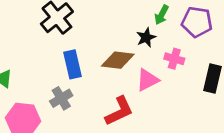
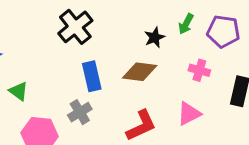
black star: (146, 38) -> (155, 37), moved
pink triangle: (147, 80) -> (189, 114), moved

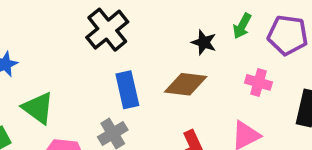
black star: (155, 37) -> (204, 42), turned -30
green triangle: (18, 91) -> (38, 108), size x1.4

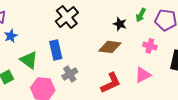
blue rectangle: (127, 90) -> (56, 50), moved

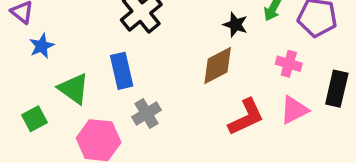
brown diamond: (110, 47) -> (218, 65), turned -35
pink triangle: (143, 75) -> (294, 110), moved
red L-shape: (111, 83) -> (246, 117), moved

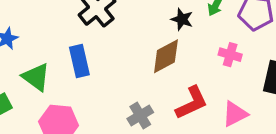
pink triangle: (294, 110) -> (235, 114), moved
gray cross: (147, 114) -> (140, 116), moved

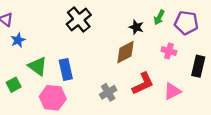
blue rectangle: (79, 61) -> (66, 69), moved

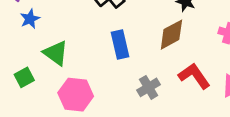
blue rectangle: (66, 69) -> (120, 45), moved
red L-shape: (143, 84) -> (194, 76), turned -100

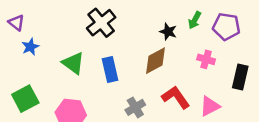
green triangle: (56, 53) -> (73, 63), moved
green square: (24, 77) -> (25, 99), size x1.5

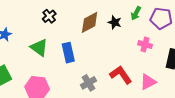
black cross: (101, 23) -> (49, 16), moved, size x0.6
brown diamond: (156, 61) -> (90, 22), moved

